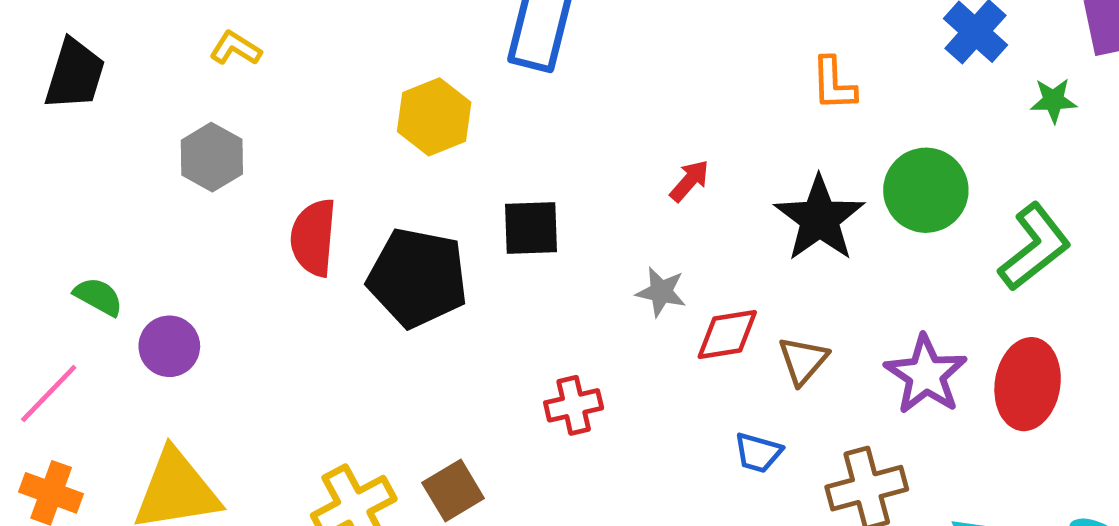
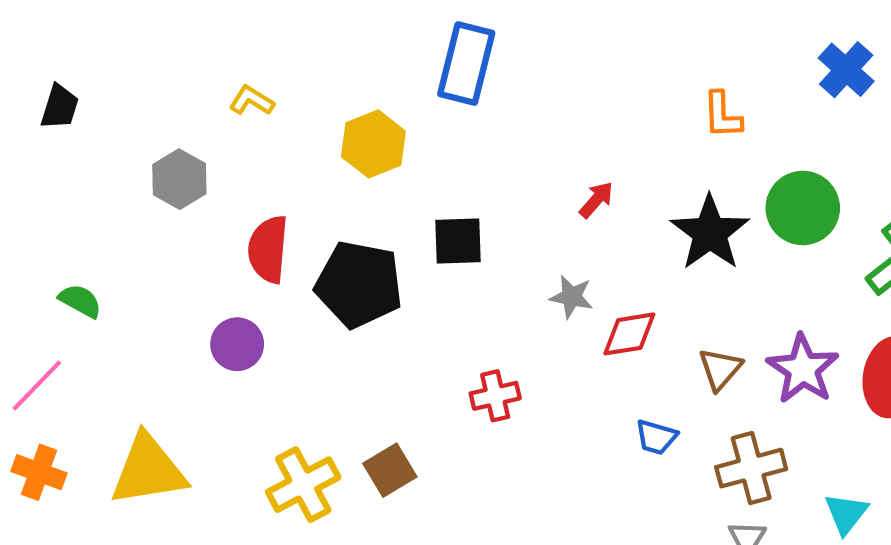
yellow L-shape: (235, 48) -> (252, 101), moved
black trapezoid: (75, 74) -> (60, 107), size x0.7
purple circle: (169, 346) -> (237, 344), moved
brown triangle: (803, 360) -> (720, 369), moved

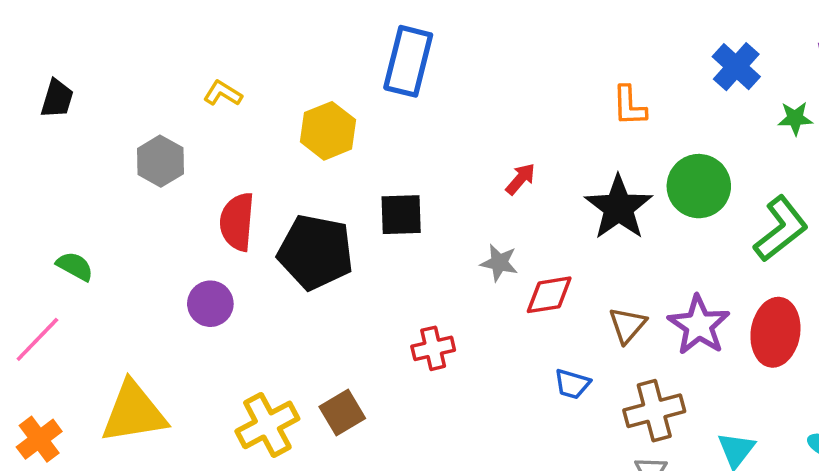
orange cross: (39, 472) -> (39, 439), moved, turned 33

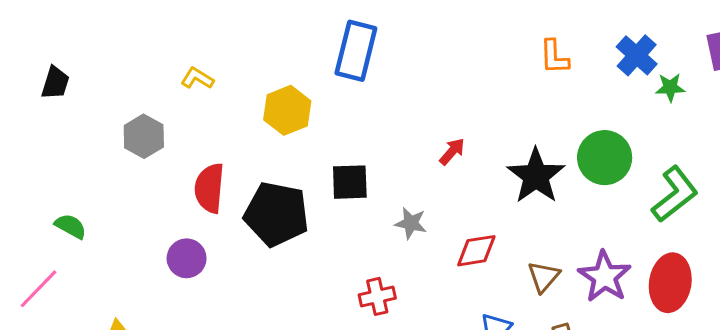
orange L-shape: (629, 106) -> (554, 57), moved
green star: (795, 118) -> (670, 87), moved
gray star: (499, 263) -> (411, 223), moved

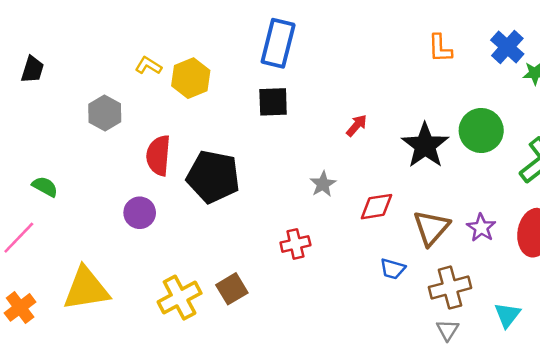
yellow hexagon: (287, 110) -> (191, 78), moved
black square: (350, 182) -> (273, 102), moved
gray star: (411, 223) -> (323, 184), turned 30
brown triangle: (544, 277) -> (431, 228), size x1.4
purple star: (605, 277) -> (481, 228), size x0.7

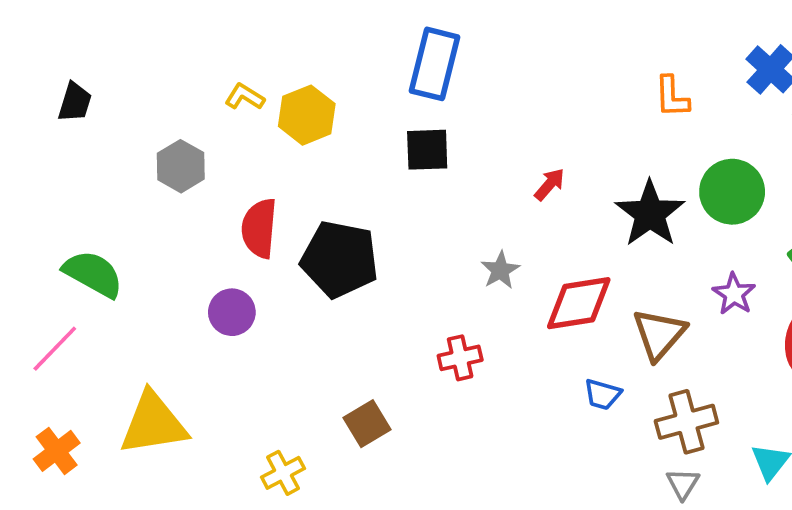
orange L-shape: (440, 48) -> (672, 97), moved
green semicircle: (45, 187) -> (93, 274), size x1.6
red diamond: (376, 207) -> (579, 303), size x1.4
purple star: (481, 228) -> (734, 294), moved
yellow cross: (180, 298) -> (283, 473), moved, size x0.7

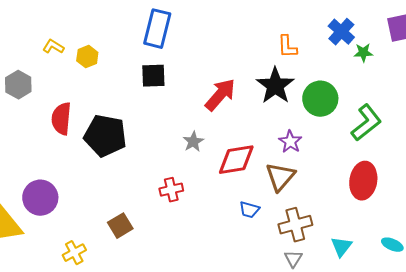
yellow hexagon: (307, 115) -> (87, 57), size x0.7
red arrow: (550, 184) -> (220, 95), size x1.8
black star: (650, 214) -> (275, 86), moved
purple star: (734, 294) -> (290, 142), moved
purple circle: (232, 312) -> (40, 198), moved, size x1.4

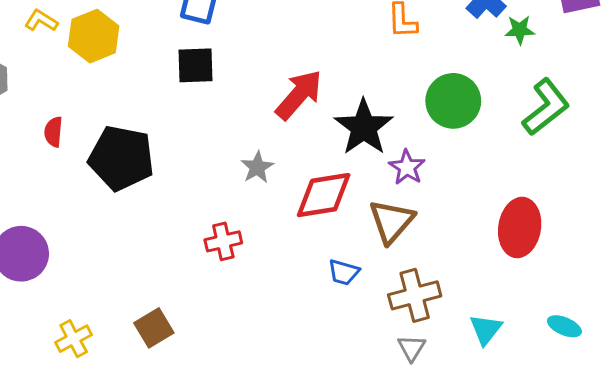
yellow hexagon: (87, 57) -> (94, 36), size x1.5
black star: (275, 86) -> (364, 127), moved
red semicircle: (61, 119) -> (53, 132), size x0.6
green L-shape: (366, 123) -> (546, 107), moved
brown square: (120, 226) -> (154, 328), moved

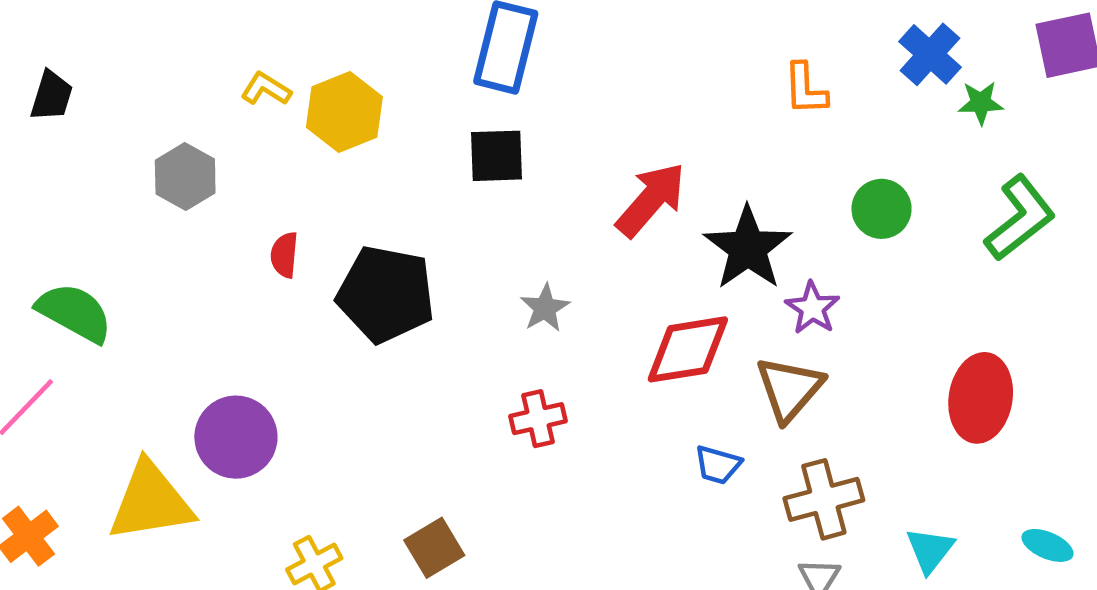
green circle: (453, 101) -> (882, 209), size x0.7
gray star: (257, 167) -> (545, 308), moved

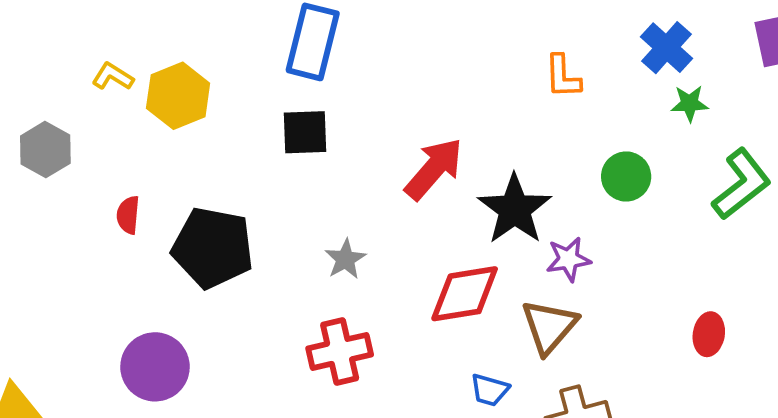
green star: (981, 103) -> (690, 103), moved
purple star: (812, 308) -> (568, 259), turned 30
red ellipse: (981, 398) -> (709, 334), size x0.6
red cross: (538, 419) -> (340, 351), size x1.4
purple circle: (236, 437) -> (155, 367), moved

